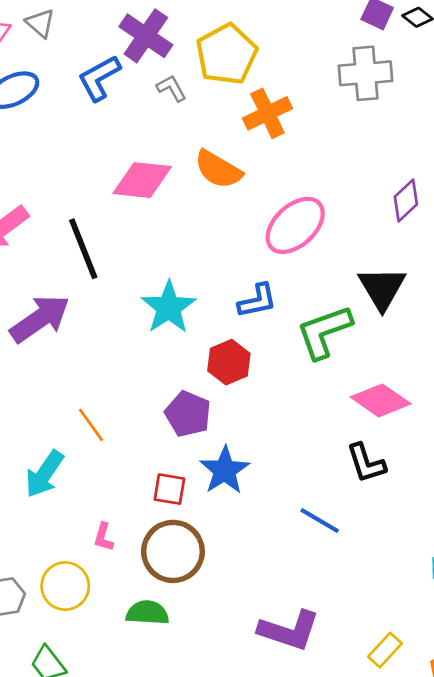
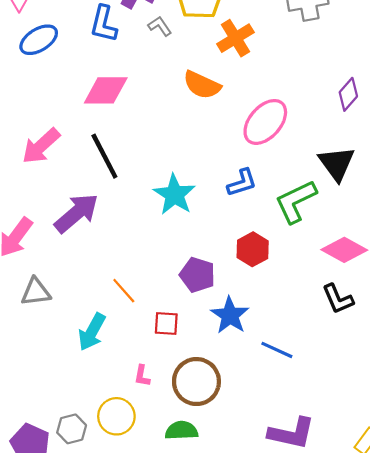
blue L-shape: (99, 78) -> (104, 24), turned -42
pink diamond: (142, 180) -> (106, 90), moved
red hexagon: (229, 362) -> (253, 249), moved
red square: (169, 489) -> (166, 324), moved
blue line: (320, 521) -> (277, 350), moved

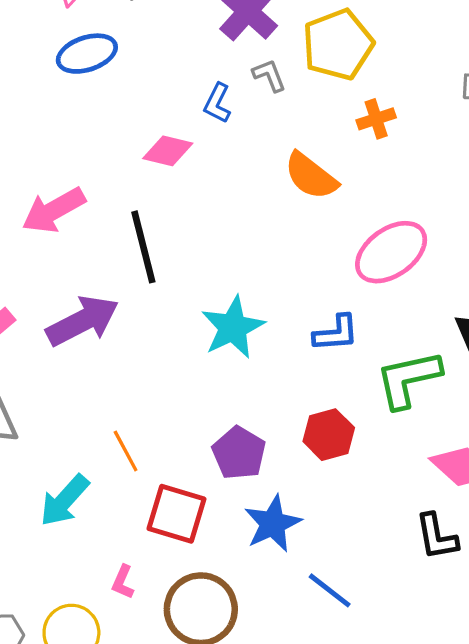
blue L-shape: (104, 24) -> (217, 103), moved, size x0.7
orange cross: (235, 38) -> (376, 119), size x0.7
pink diamond: (106, 90) -> (168, 151), size x0.7
red square: (166, 324) -> (176, 514), size x1.5

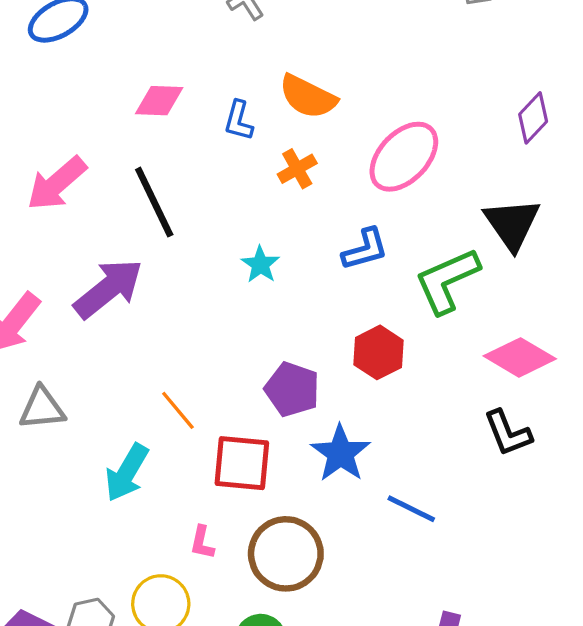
blue L-shape: (217, 103) -> (239, 121), moved
orange cross: (376, 119) -> (297, 169), moved
cyan star: (233, 327) -> (260, 265), size x0.6

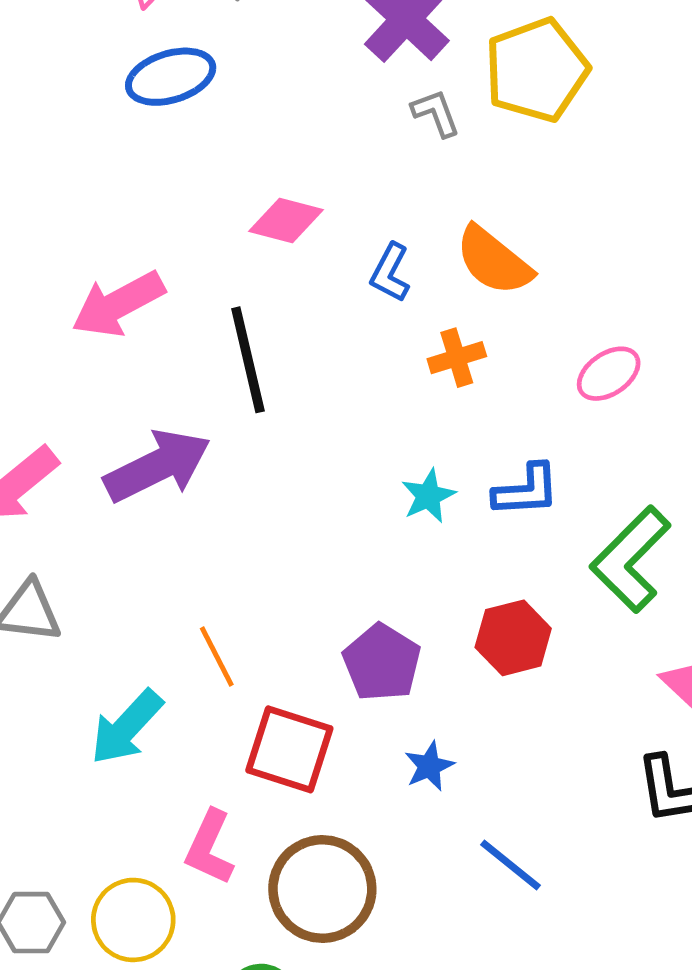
pink ellipse: (404, 157) -> (609, 374), size x0.6
cyan star: (260, 265) -> (428, 496), moved
green L-shape: (447, 281) -> (631, 559), turned -34
blue star: (340, 453) -> (429, 766), size x0.6
pink L-shape: (202, 543) -> (210, 847), size x1.5

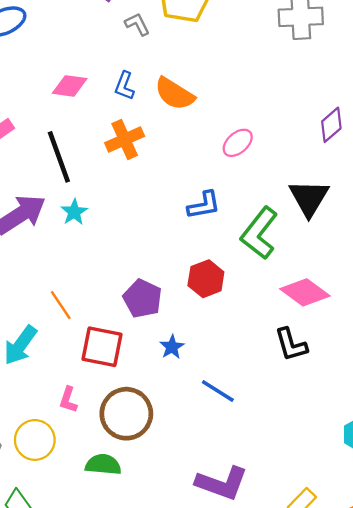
blue L-shape: (390, 273) -> (124, 86), moved
orange cross: (457, 358) -> (125, 139), moved, size x1.4
cyan star: (428, 496) -> (74, 212), moved
pink L-shape: (210, 847) -> (68, 400), size x0.7

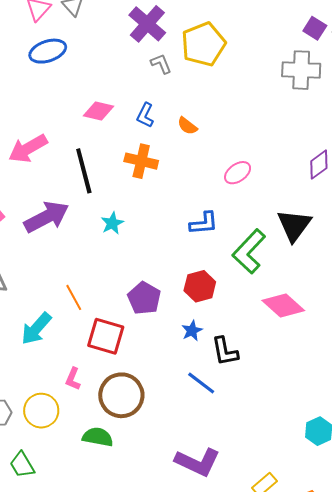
orange semicircle: (174, 94) -> (187, 126), size x0.6
orange cross: (125, 139) -> (141, 161), turned 32
cyan star: (74, 212) -> (112, 223), moved
black L-shape: (291, 345) -> (225, 351), moved
blue star: (172, 347) -> (192, 331), moved

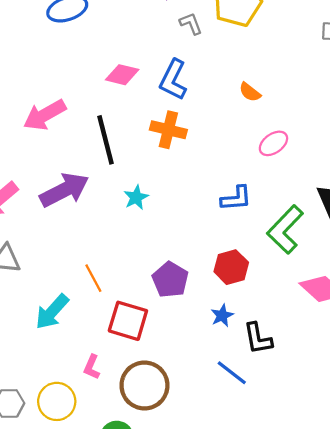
blue L-shape: (145, 115) -> (173, 80), size x1.5
orange semicircle: (187, 126) -> (250, 92), moved

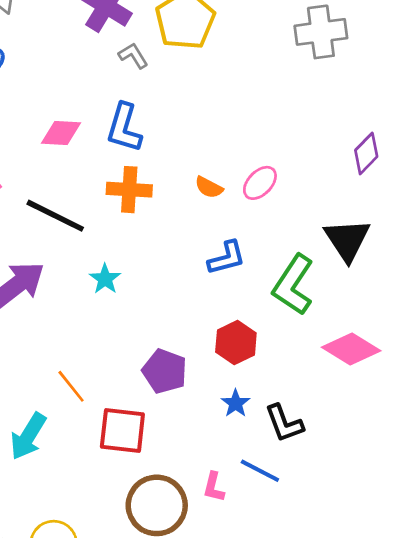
orange semicircle: (250, 92) -> (209, 187), moved
black line: (106, 140) -> (55, 216), turned -39
pink L-shape: (92, 367) -> (214, 487), moved

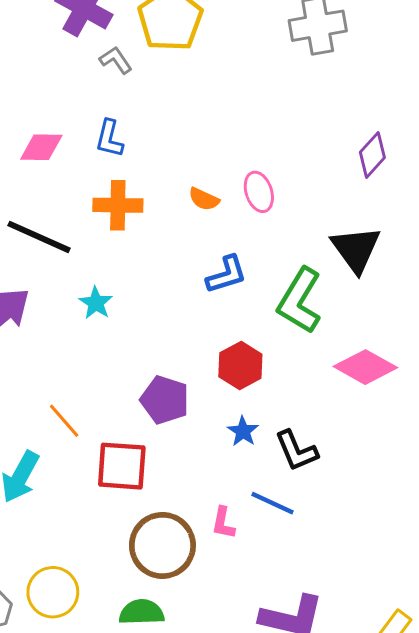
blue L-shape: (124, 128) -> (109, 139), size x0.7
pink ellipse: (260, 183) -> (259, 192), turned -60

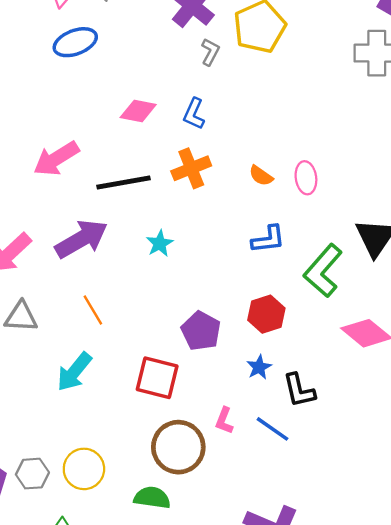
gray L-shape: (116, 60) -> (210, 52), turned 52
orange cross: (118, 205) -> (191, 168), turned -33
black line: (39, 237) -> (124, 183), turned -44
orange line: (64, 421) -> (93, 310), moved
pink L-shape: (223, 523) -> (224, 421), moved

